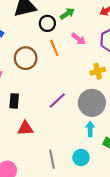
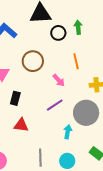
green arrow: (67, 14) -> (78, 27), turned -72
pink arrow: (78, 39) -> (59, 80), moved
orange line: (54, 48) -> (76, 61), moved
cyan arrow: (90, 129) -> (68, 132), moved

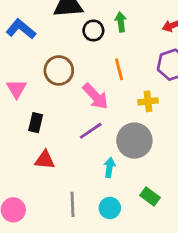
pink arrow: (59, 80) -> (95, 96), size x1.5

